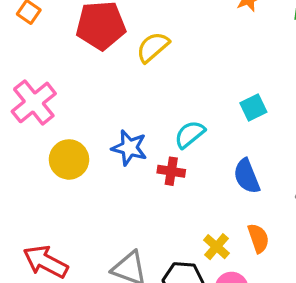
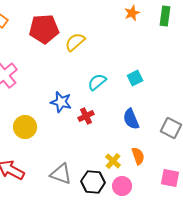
cyan semicircle: (190, 134) -> (97, 82), moved
yellow circle: (69, 159) -> (25, 127), moved
red cross: (171, 171) -> (86, 116), turned -35

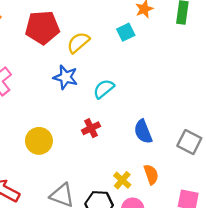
cyan square: (135, 78) -> (126, 32), moved
blue star: (61, 102) -> (66, 77), moved
yellow circle: (25, 127) -> (39, 141), moved

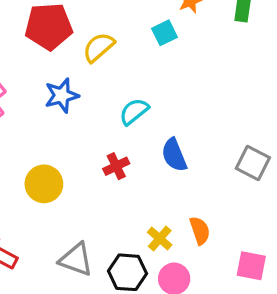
blue star: (66, 77) -> (62, 95), moved, turned -30
blue semicircle: (143, 132) -> (174, 155), moved
gray square: (189, 142) -> (253, 163), moved

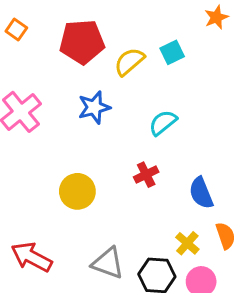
cyan square: (164, 33) -> (172, 52), moved
blue semicircle: (174, 155) -> (201, 193), moved

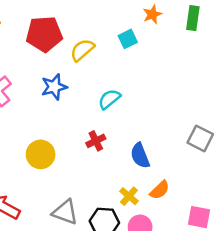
cyan square: (172, 52) -> (128, 39), moved
orange semicircle: (226, 236) -> (160, 190), turned 65

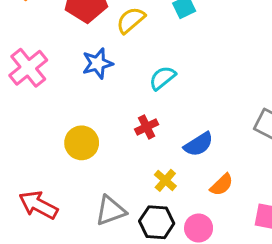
blue semicircle: (140, 156) -> (199, 144), turned -100
yellow cross: (129, 196) -> (165, 180), moved
gray triangle: (65, 212) -> (110, 211), turned -40

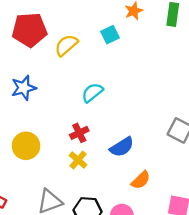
blue star: (98, 63) -> (24, 88), moved
yellow cross: (165, 180) -> (78, 160), moved

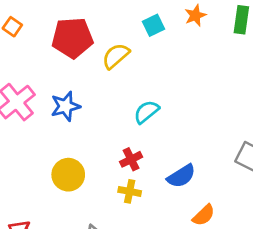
cyan square: (110, 35) -> (153, 25), moved
yellow cross: (78, 160) -> (130, 191), turned -30

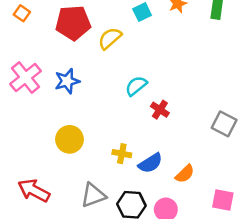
red cross: (131, 159) -> (160, 110), moved, turned -30
blue semicircle: (181, 176) -> (150, 163), moved

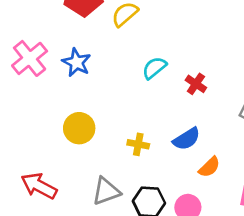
blue star: (67, 81) -> (76, 62), turned -30
red cross: (160, 110) -> (196, 84), moved
blue semicircle: (150, 163) -> (187, 139), moved

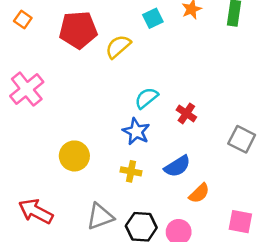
blue star: (76, 62) -> (136, 132), moved

